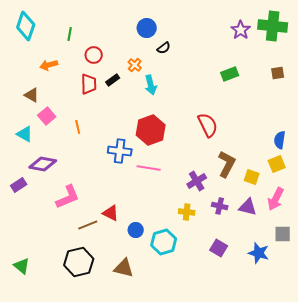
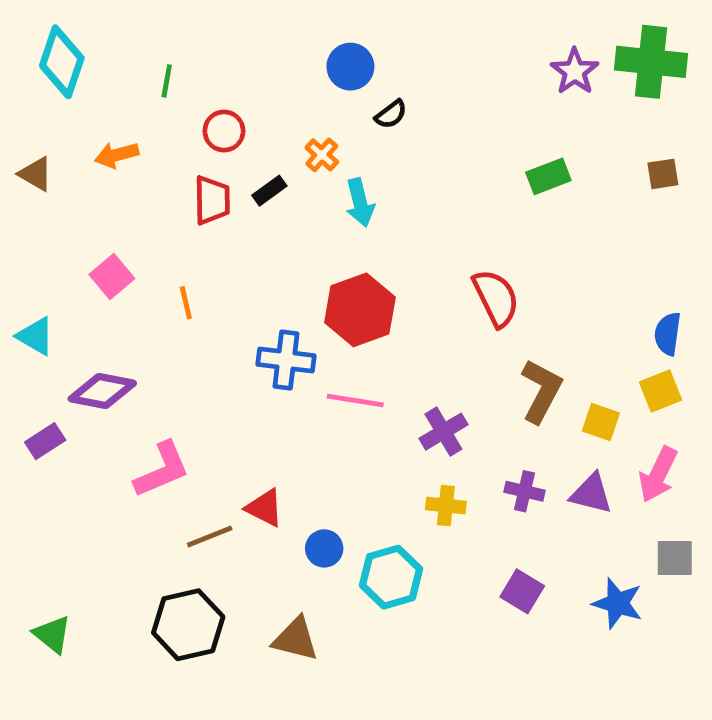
brown triangle: (32, 95) -> (36, 174), moved
cyan triangle: (25, 134) -> (36, 336), moved
purple cross: (197, 181) -> (443, 432), moved

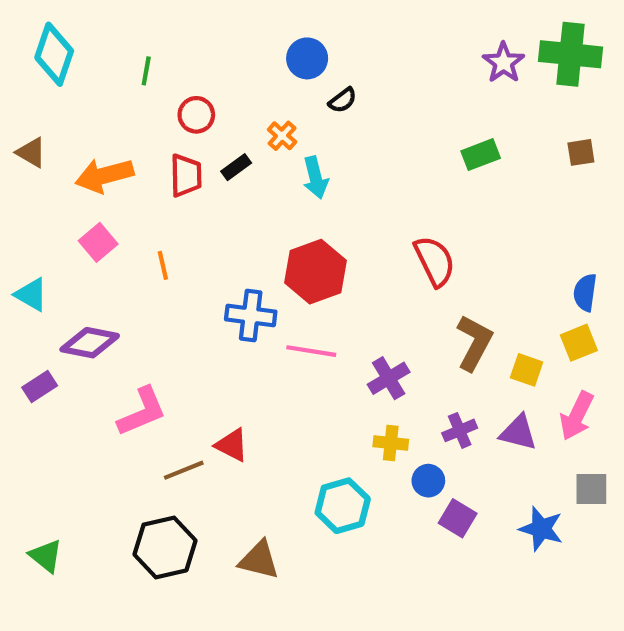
orange arrow: (117, 155) -> (104, 175), moved, size x1.5
purple cross: (525, 491) -> (460, 430), turned -36
blue circle: (324, 548) -> (428, 481), moved

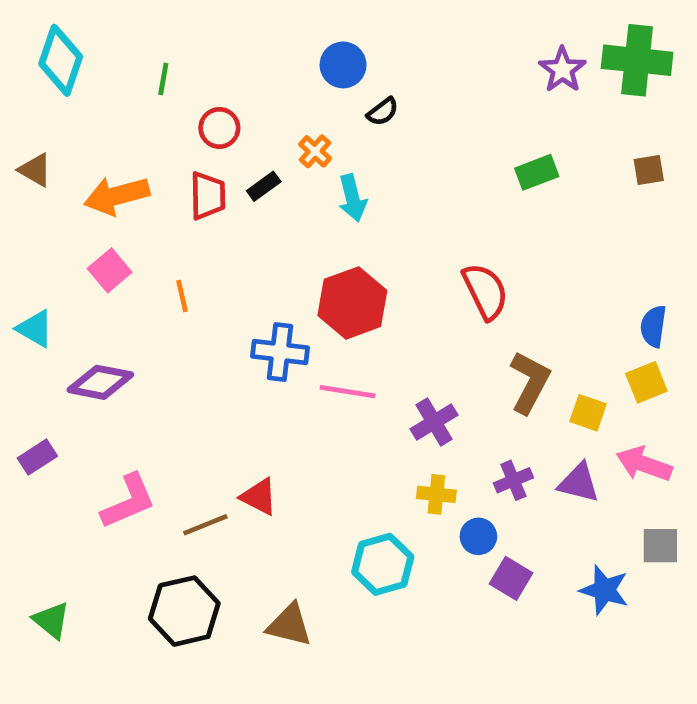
purple rectangle: (40, 387) -> (37, 457), moved
pink L-shape: (142, 412) -> (128, 501), moved
pink arrow: (577, 416) -> (644, 464), turned 84

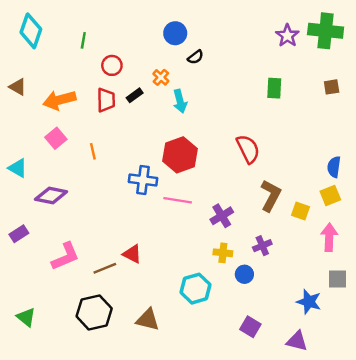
green rectangle: (537, 172) -> (274, 88), turned -66
pink arrow: (644, 464) -> (329, 237), turned 72
purple triangle: (579, 483) -> (297, 341), moved
purple square: (511, 578) -> (250, 327), moved

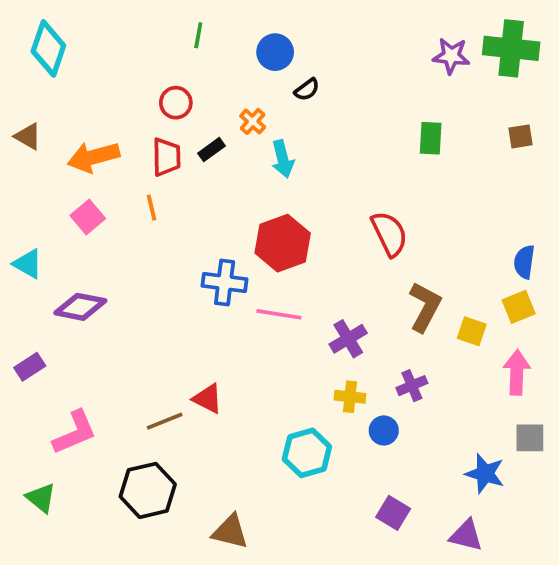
purple star: (287, 36) -> (451, 56), turned -30
green line: (83, 40) -> (198, 35), moved
orange line: (93, 151) -> (151, 208), moved
pink L-shape: (65, 256) -> (75, 432), moved
brown triangle: (148, 320) -> (230, 532), moved

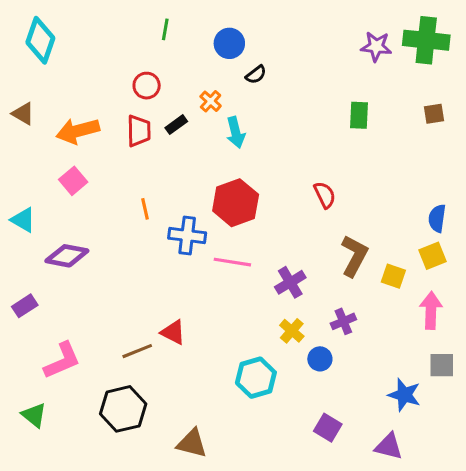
orange line: (151, 208) -> (145, 209), moved
red semicircle: (389, 234) -> (325, 195), size x0.7
yellow cross: (350, 397) -> (292, 331), turned 35

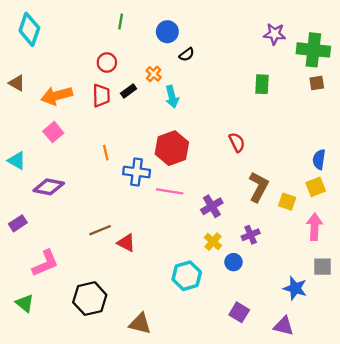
green cross: (426, 40) -> (313, 50), moved
brown line: (137, 351) -> (100, 230), moved

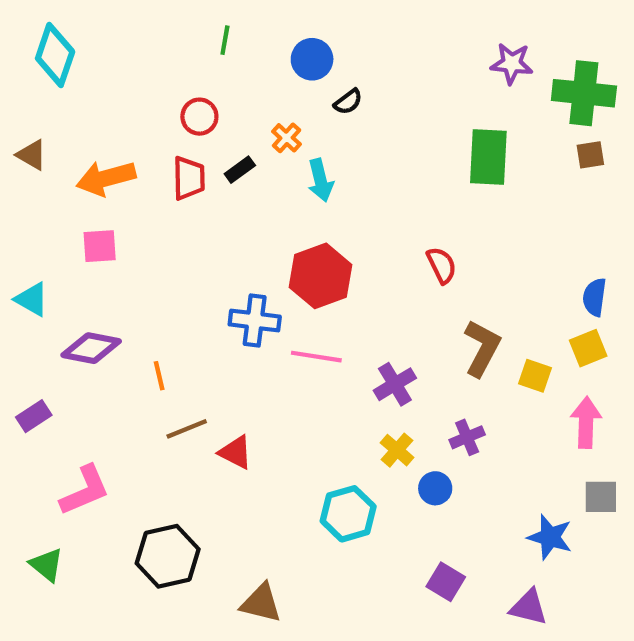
green rectangle: (262, 84) -> (488, 157), size x1.5
pink square: (53, 132) -> (100, 246), turned 36
orange line: (106, 153) -> (159, 376), moved

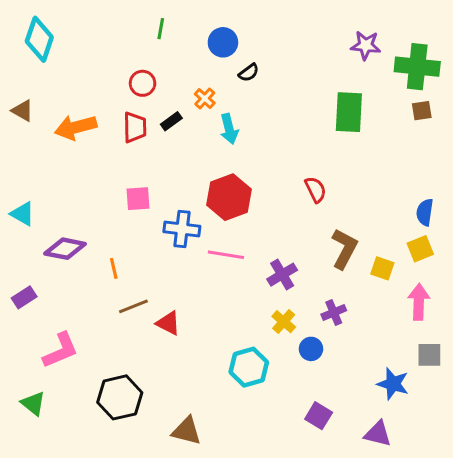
pink square: (100, 246) -> (138, 199), moved

